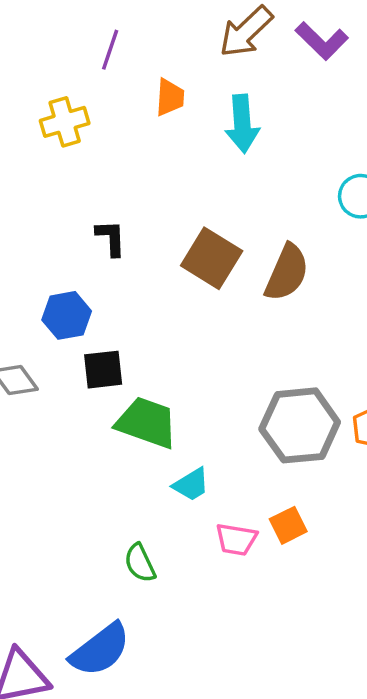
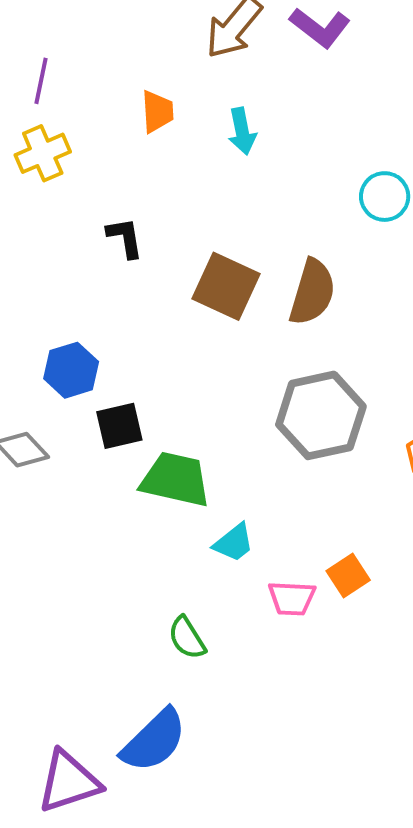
purple line: (110, 50) -> (41, 81), moved
cyan arrow: (242, 124) -> (242, 131), size x0.7
black L-shape: (111, 238) -> (125, 238), moved
gray hexagon: (300, 425) -> (321, 415), moved

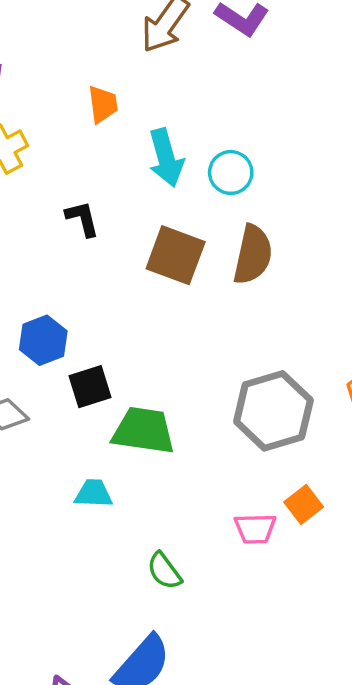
cyan arrow: (242, 131) -> (166, 158), moved, size x1.4
cyan circle: (385, 197) -> (231, 172), moved
gray hexagon: (321, 415) -> (273, 411), moved
cyan trapezoid: (234, 543) -> (93, 493), moved, turned -135

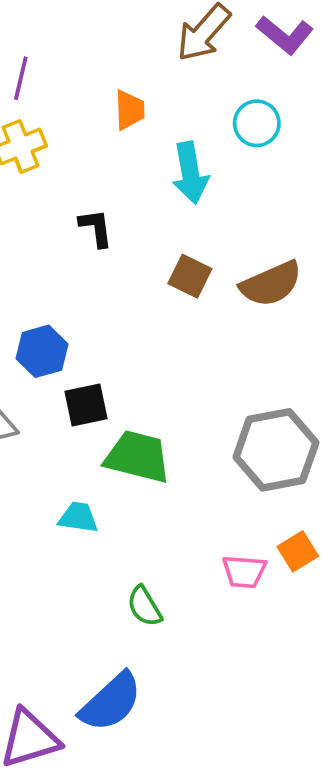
cyan circle: (231, 172) -> (257, 123), moved
brown square: (176, 255) -> (190, 276), size x0.7
brown semicircle: (253, 255) -> (271, 284), turned 48

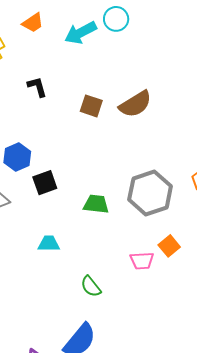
orange trapezoid: (130, 110) -> (33, 23), moved, turned 65
cyan arrow: (190, 173) -> (81, 33), moved, turned 80
green trapezoid: (138, 457) -> (96, 204), moved, size x0.7

